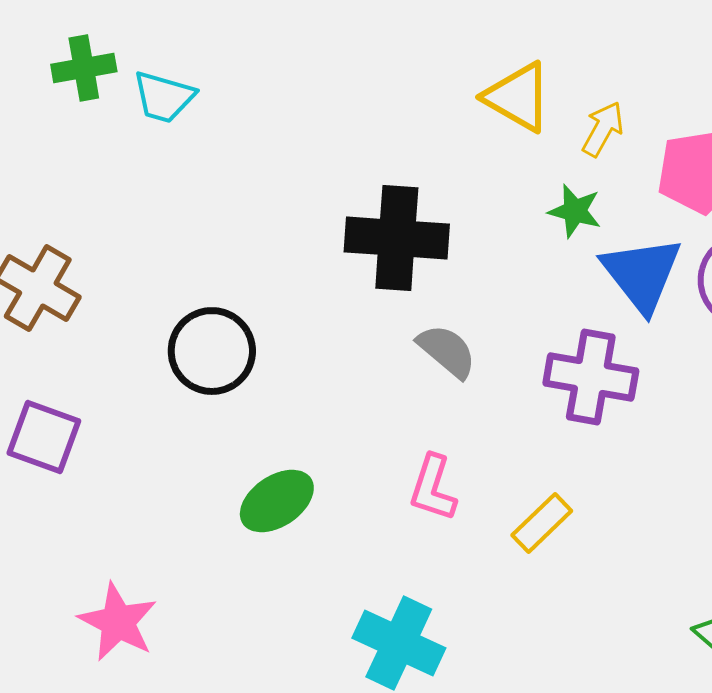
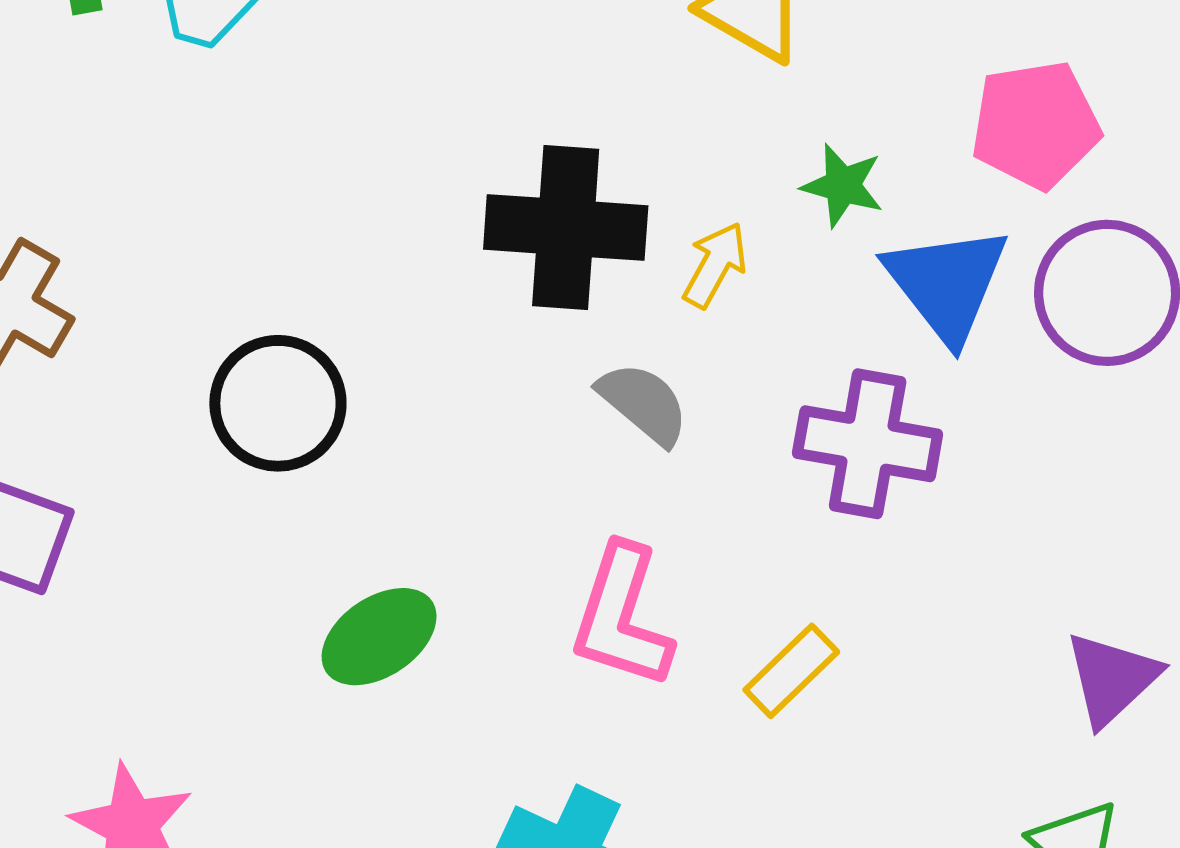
yellow arrow: (603, 129) -> (715, 265), moved
pink L-shape: (433, 488) -> (622, 616), size x1.4

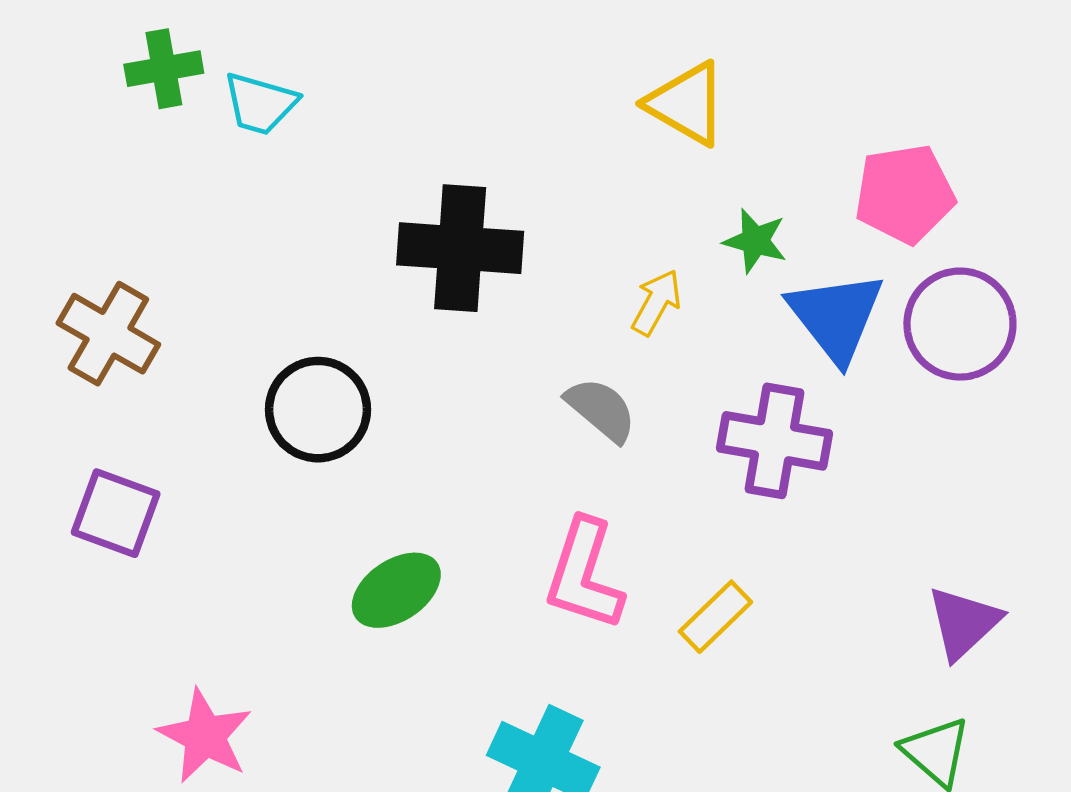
black cross: (566, 228) -> (460, 248), moved

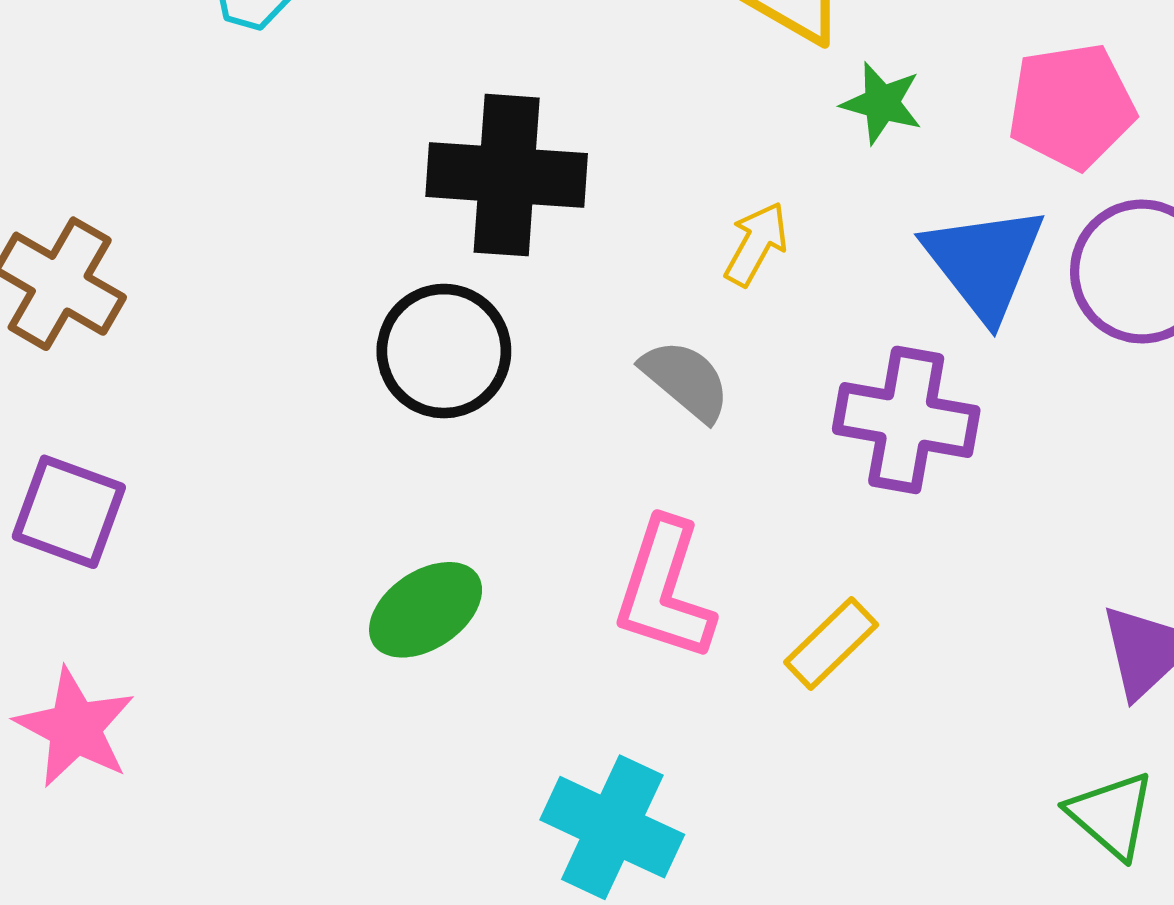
green star: (755, 241) -> (882, 103), moved
black circle: (318, 410) -> (444, 351), moved
pink star: (205, 736) -> (75, 728), moved

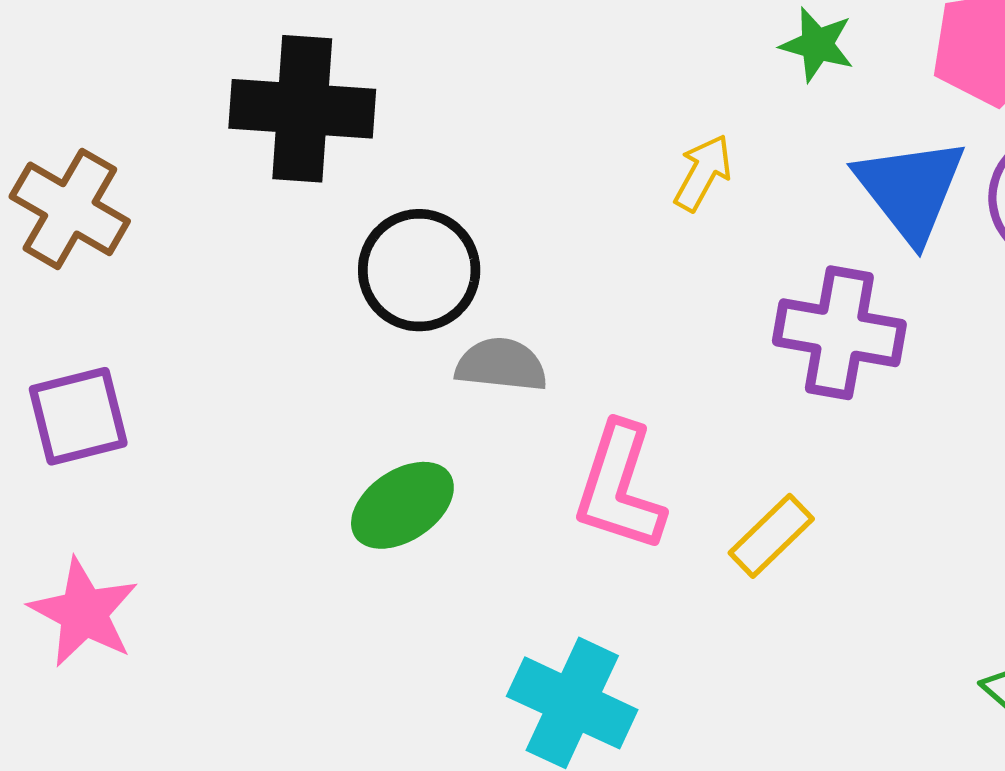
black cross: (507, 175) -> (302, 109), moved
gray semicircle: (686, 380) -> (501, 365), moved, turned -34
purple square: (69, 512) -> (78, 416), turned -34

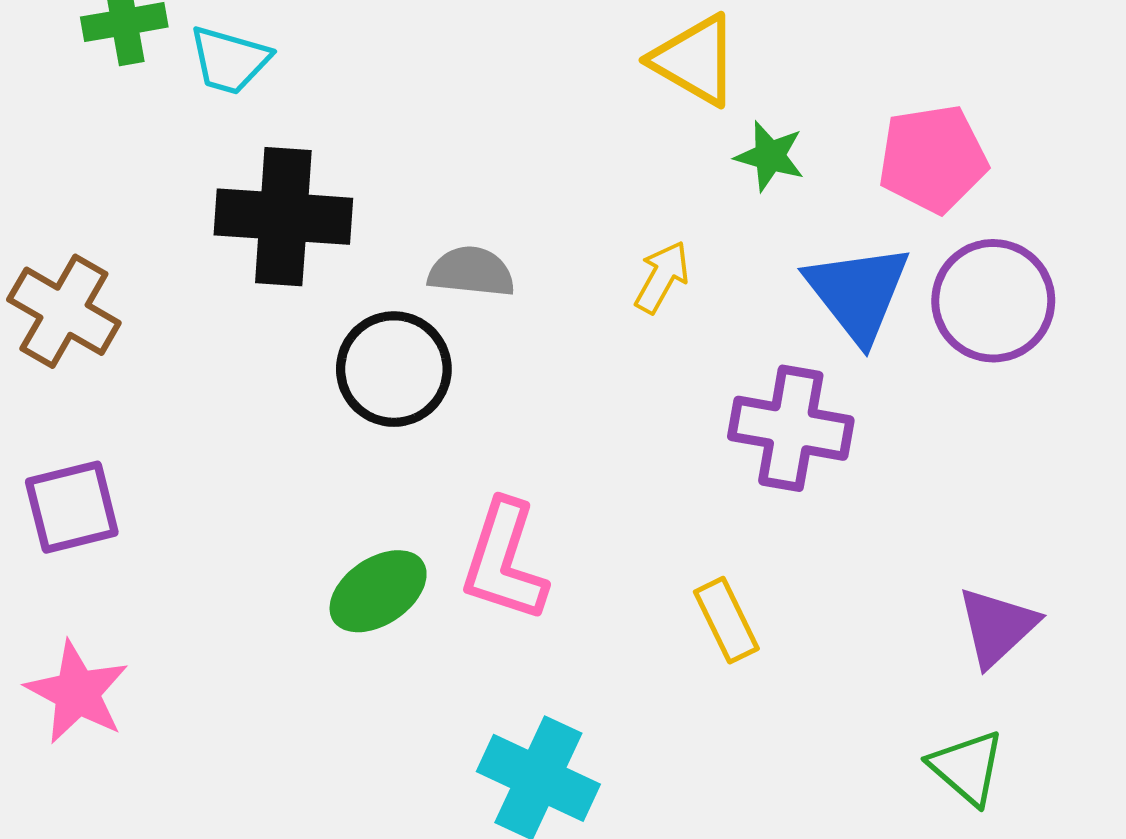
gray semicircle: (501, 365) -> (471, 272), moved
pink L-shape: (620, 487) -> (504, 561), moved
yellow rectangle: (771, 536) -> (726, 620), turned -72

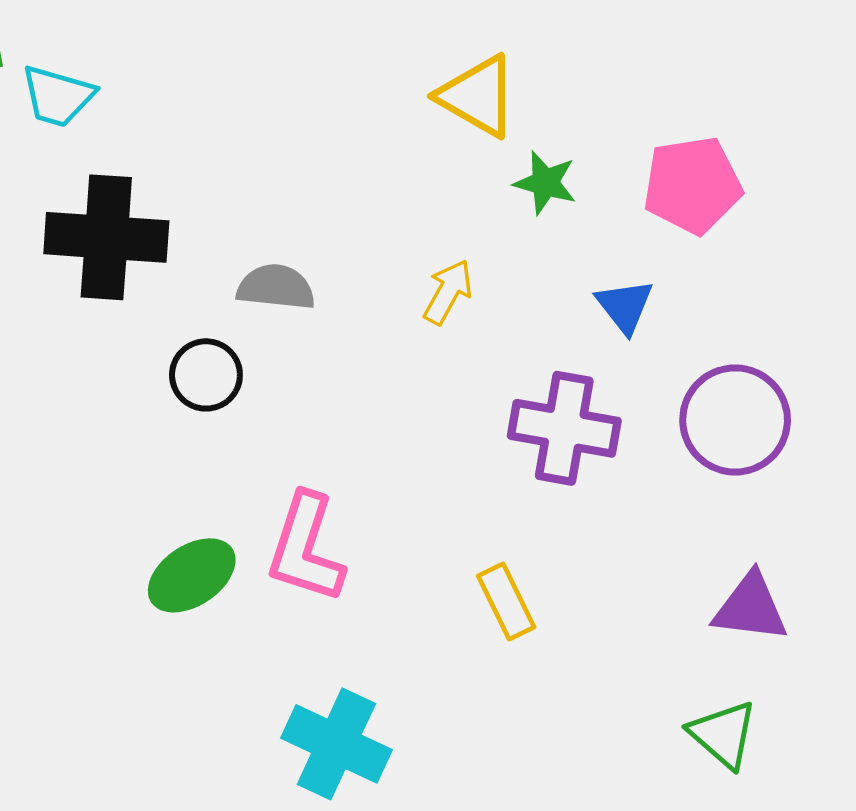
blue triangle: (858, 293) -> (625, 306), size x0.6
purple circle: (993, 301) -> (735, 420), moved
black circle: (394, 369) -> (206, 375), size x0.7
purple triangle: (997, 627) -> (750, 607), turned 50

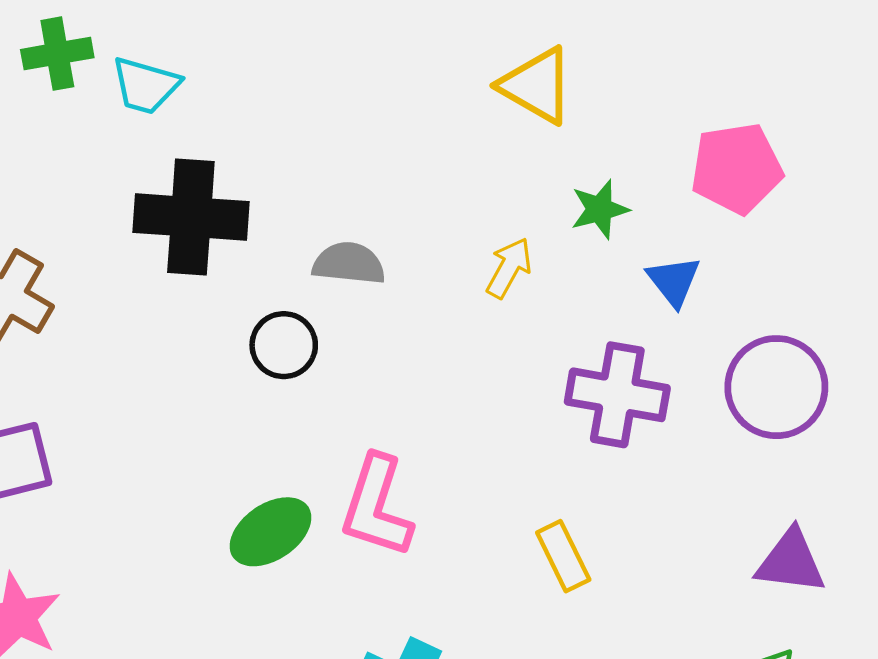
green star: (545, 183) -> (600, 209), moved, turned -30

